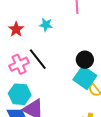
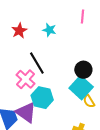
pink cross: (19, 64) -> (26, 79), moved, turned -30
cyan hexagon: (20, 94) -> (42, 98), moved

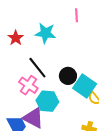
cyan star: (49, 30) -> (45, 33), size x1.5
black circle: (83, 70) -> (68, 76), moved

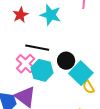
black line: (37, 68) -> (37, 48), turned -50
cyan hexagon: (47, 101) -> (42, 70), moved

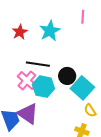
cyan star: (51, 15) -> (50, 31), turned 30
yellow semicircle: (89, 87) -> (90, 110), moved

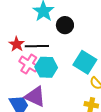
red star: (20, 32) -> (17, 44), moved
black circle: (67, 76) -> (65, 25), moved

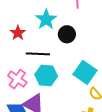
red star: (17, 44) -> (18, 33), moved
pink cross: (29, 64) -> (17, 79), moved

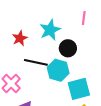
cyan square: (85, 72) -> (79, 89), turned 30
cyan hexagon: (46, 75) -> (58, 70), moved

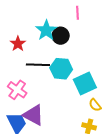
black circle: (68, 48) -> (61, 36), moved

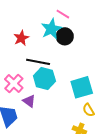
pink line: (77, 13) -> (63, 14), moved, turned -64
cyan hexagon: (61, 69) -> (44, 79), moved
purple triangle: (33, 115) -> (29, 101), moved, size x0.6

